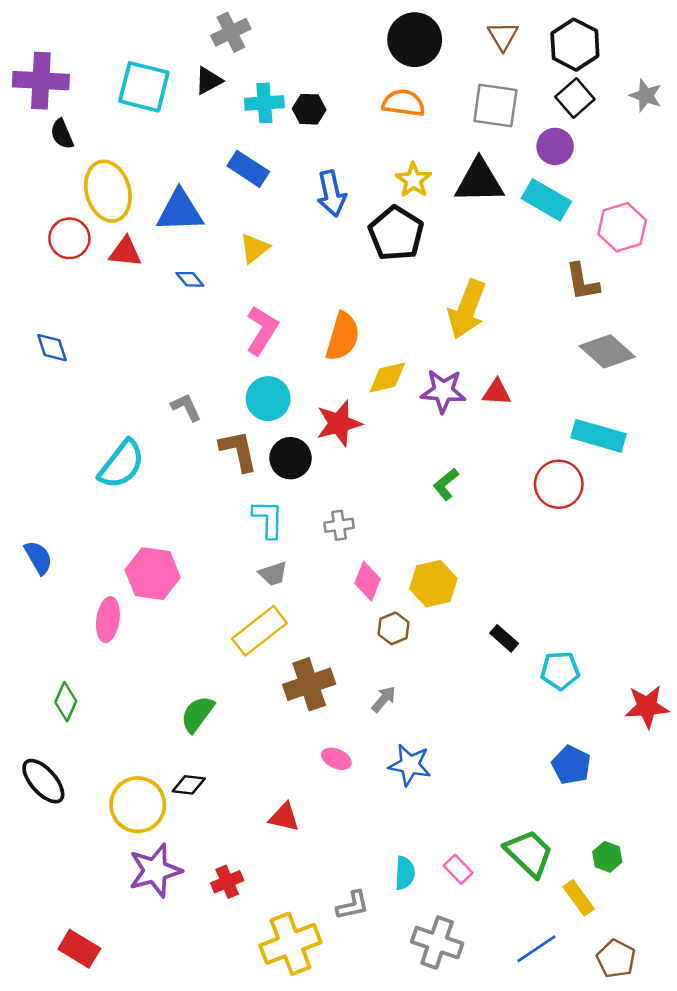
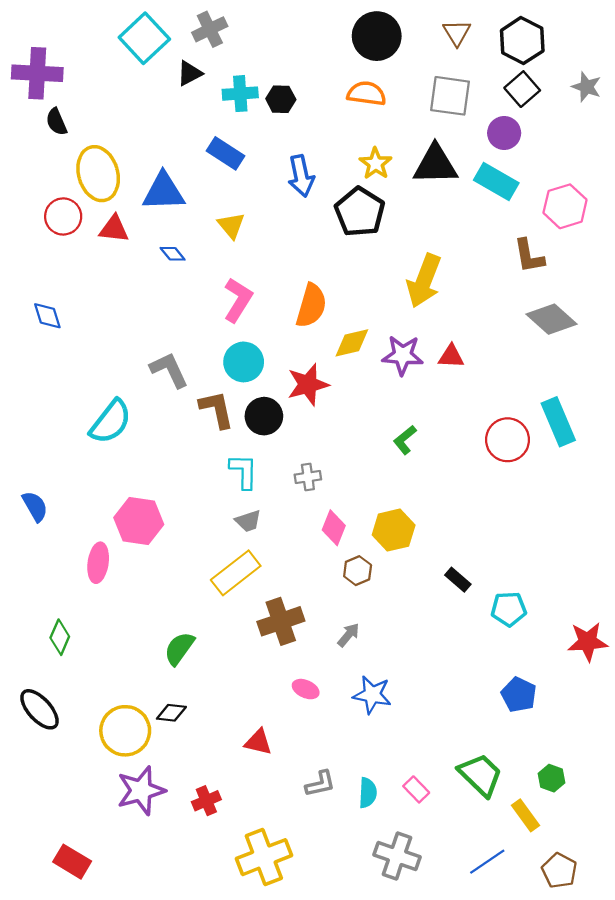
cyan square: (144, 87) -> (144, 38), moved, turned 33
yellow triangle: (254, 248) -> (231, 226), turned -32
gray L-shape: (186, 407) -> (169, 370), size x1.4
cyan rectangle: (599, 436) -> (558, 422), moved, turned 51
gray L-shape: (353, 905) -> (320, 784), moved

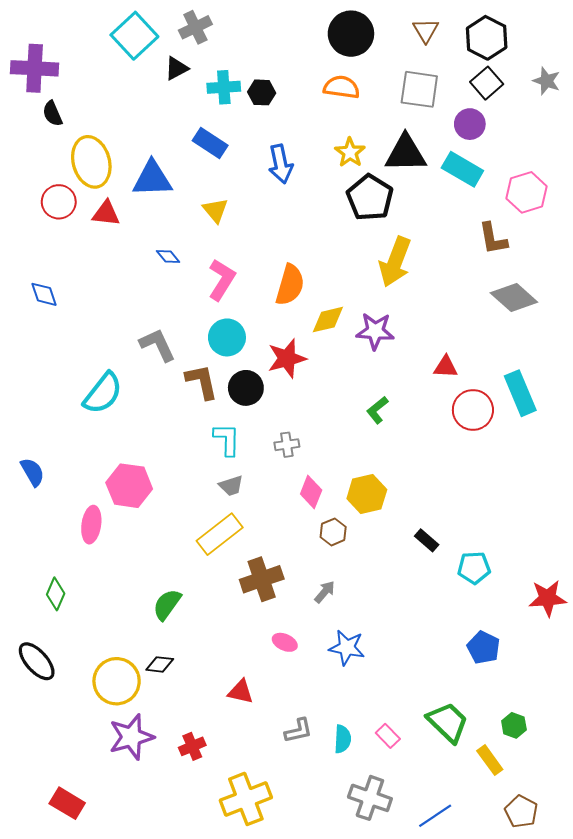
black pentagon: (360, 212) -> (370, 198), moved
blue diamond: (173, 254) -> (168, 256), moved
red triangle: (451, 356) -> (446, 367), moved
blue line: (487, 862) -> (435, 816), moved

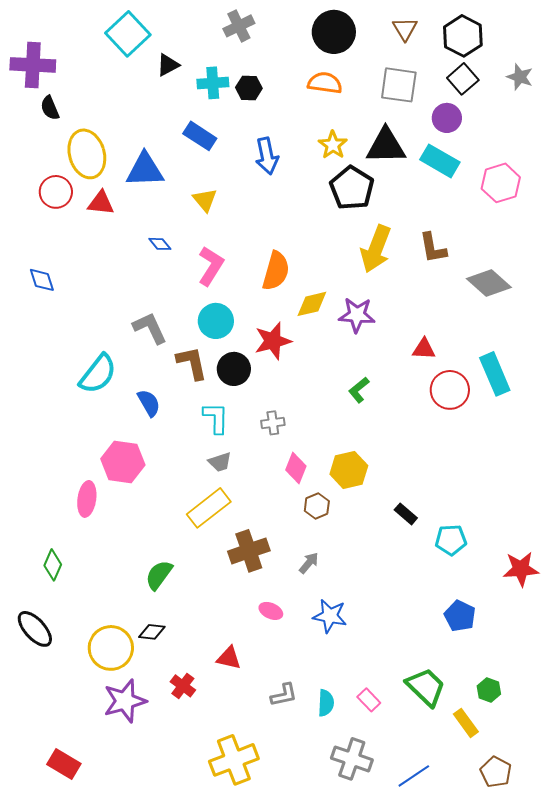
gray cross: (195, 27) -> (239, 26), moved
brown L-shape: (493, 239) -> (433, 248), moved
blue semicircle: (32, 472) -> (149, 403), moved
red cross: (192, 746) -> (183, 686), moved, turned -30

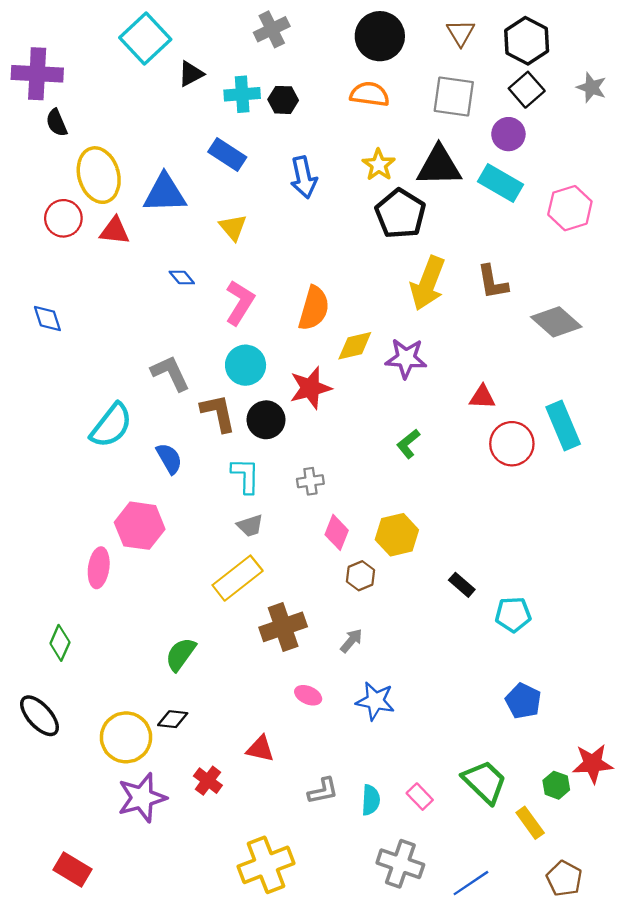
red star: (521, 569) -> (593, 764), moved

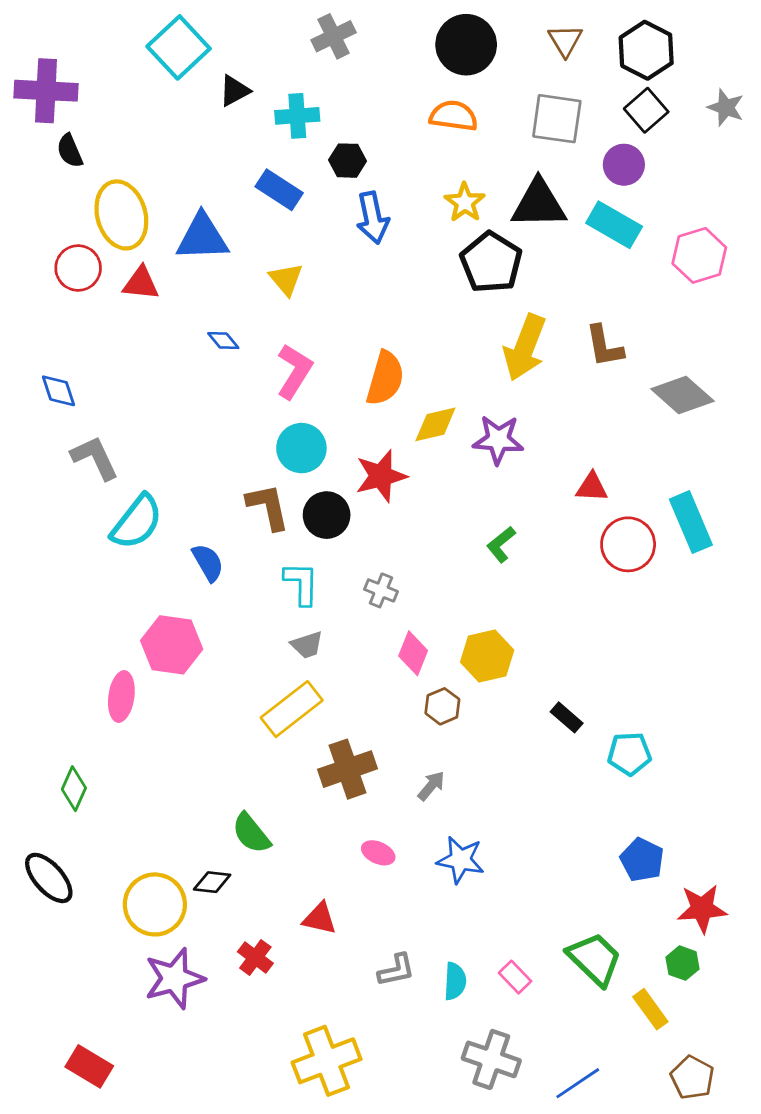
black hexagon: (283, 100) -> (347, 161), moved
gray L-shape: (170, 373) -> (95, 458), moved
gray cross: (310, 481) -> (381, 590), turned 30
green semicircle: (181, 654) -> (251, 833), moved, turned -75
red star: (593, 764) -> (702, 909), moved

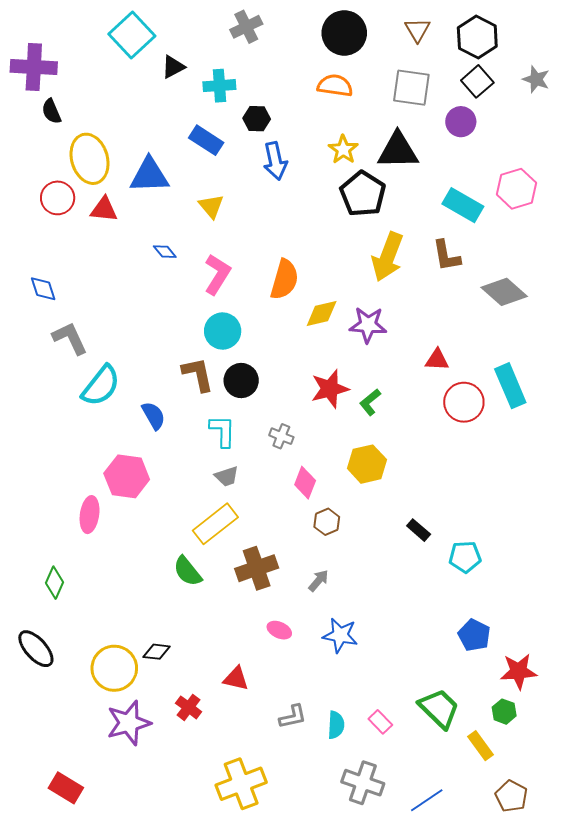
cyan rectangle: (614, 225) -> (463, 205), moved
red star: (381, 476) -> (330, 389), moved
yellow hexagon: (487, 656) -> (367, 464), moved
green semicircle: (251, 833) -> (188, 571), moved

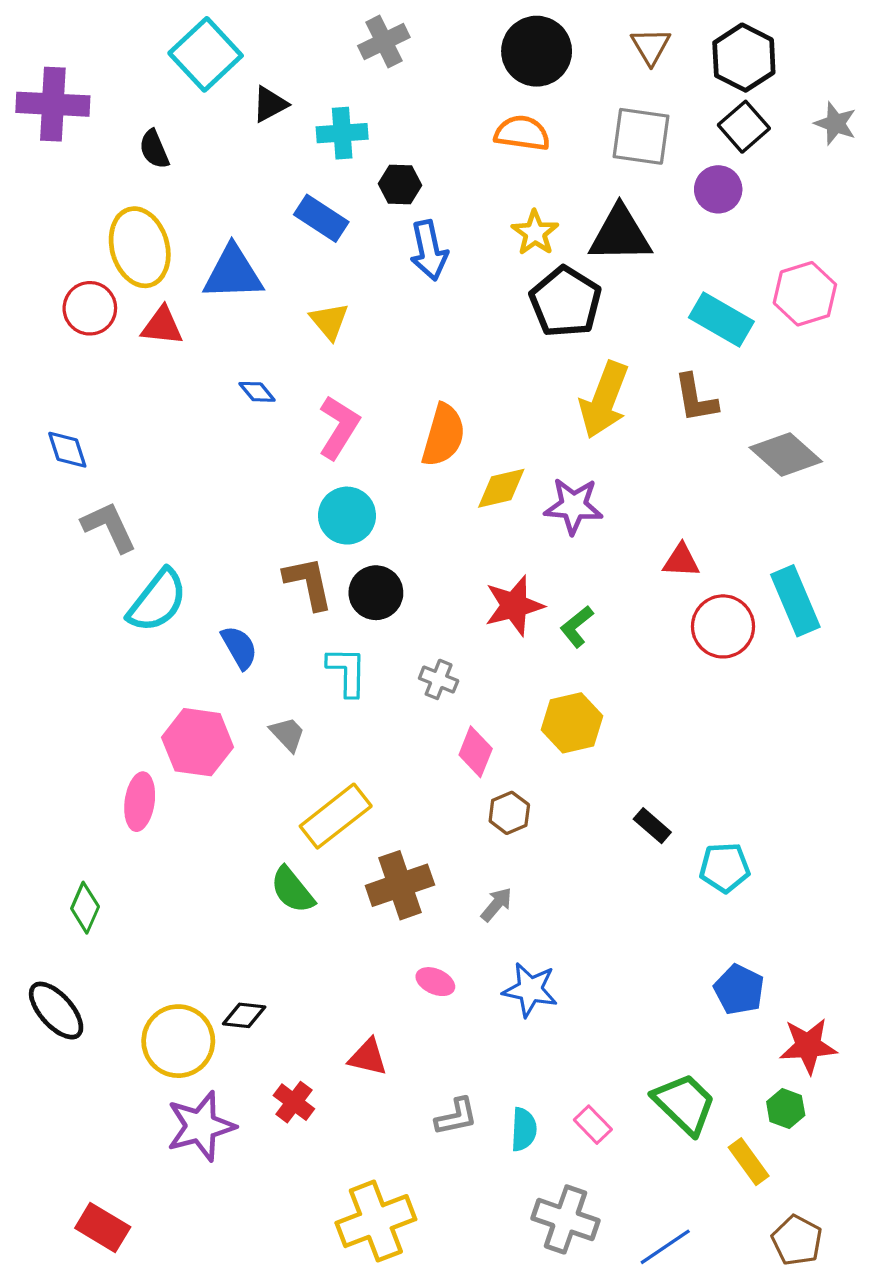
black semicircle: (51, 111) -> (154, 149), moved
gray trapezoid: (227, 476) -> (288, 734), moved, turned -115

